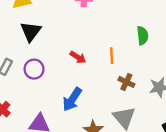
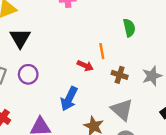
red arrow: (78, 57) -> (85, 66), moved

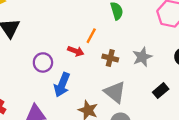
orange line: (102, 51) -> (91, 36), turned 42
purple circle: (28, 74) -> (43, 62), moved

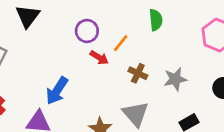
purple circle: (43, 62) -> (87, 31), moved
blue arrow: (62, 85) -> (57, 91), moved

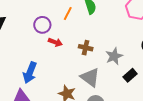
orange line: (121, 43) -> (68, 14), moved
gray star: (175, 79) -> (114, 56), moved

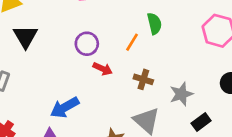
orange line: (68, 14) -> (132, 42), moved
blue arrow: (30, 73) -> (65, 107), turned 35

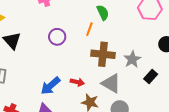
red arrow: (103, 69) -> (77, 82), moved
brown cross: (143, 79) -> (103, 54), size x1.6

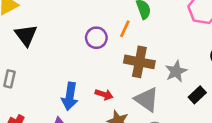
purple circle: (57, 37) -> (96, 38), moved
blue arrow: (50, 86) -> (70, 96), turned -45

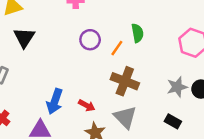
purple circle: (96, 38) -> (90, 40), moved
gray star: (176, 71) -> (177, 87), moved
black rectangle: (197, 95) -> (173, 121), turned 63

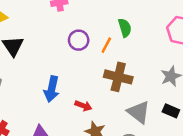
blue arrow: (55, 101) -> (52, 89), moved
gray triangle: (125, 117) -> (139, 112), moved

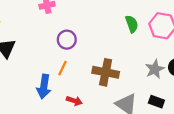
green semicircle: (125, 28) -> (132, 24), moved
orange line: (106, 45) -> (62, 68), moved

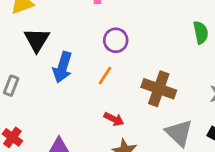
blue arrow: (44, 87) -> (62, 67), moved

